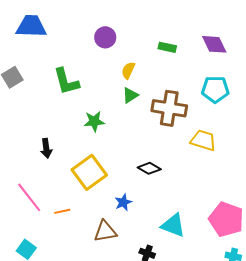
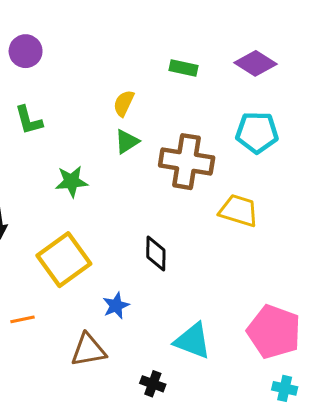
purple circle: (105, 37) -> (26, 51), moved
purple diamond: (214, 44) -> (255, 63), turned -32
green L-shape: (66, 81) -> (29, 120), size x0.7
black diamond: (149, 168) -> (156, 253), turned 60

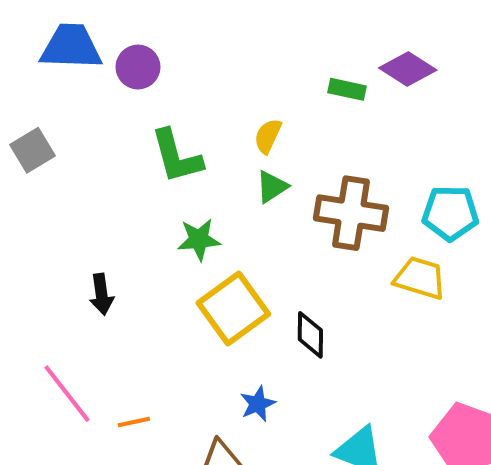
purple diamond: (255, 63) -> (408, 69), moved
green L-shape: (29, 120) -> (177, 156), moved, size x1.4
cyan pentagon: (257, 132) -> (450, 213), moved
yellow square: (64, 260) -> (233, 308), moved

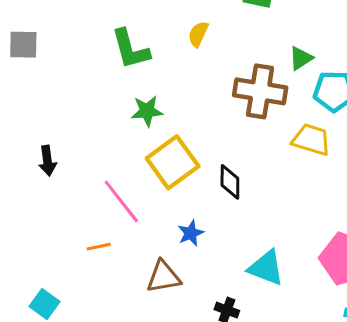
gray square: (32, 150) -> (23, 45), turned 32
green triangle: (272, 187) -> (301, 58), moved
black arrow: (101, 294) -> (47, 161), moved
pink line: (67, 394) -> (121, 201), moved

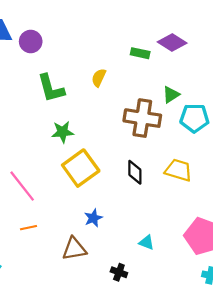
yellow trapezoid: (311, 140) -> (178, 170), moved
black diamond: (230, 182) -> (135, 172), moved
pink line: (121, 201) -> (22, 186), moved
cyan triangle: (266, 268) -> (147, 242), size x0.6

